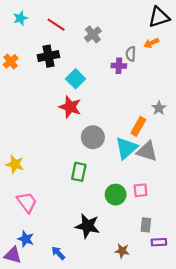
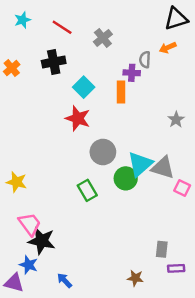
orange rectangle: (138, 126) -> (121, 92), moved, turned -30
green rectangle: (79, 172) -> (87, 190), turned -42
pink square: (140, 190) -> (182, 188), moved, turned 32
green circle: (116, 195) -> (126, 178), moved
black star: (87, 226) -> (42, 241), moved

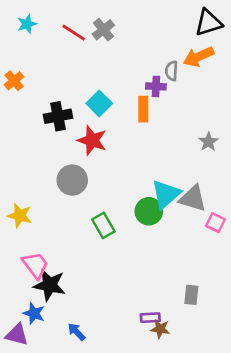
gray cross: (103, 38) -> (103, 30), moved
orange arrow: (168, 48) -> (198, 57), size x1.5
black cross: (54, 62) -> (58, 116), moved
gray circle: (103, 152) -> (72, 180), moved
purple rectangle: (176, 268) -> (150, 318), moved

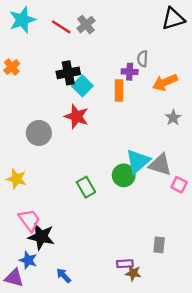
cyan star: (27, 24) -> (22, 20), size x1.6
orange arrow: (198, 57) -> (165, 82), moved
black cross: (58, 116) -> (68, 73), moved
gray circle: (72, 180) -> (39, 133), moved

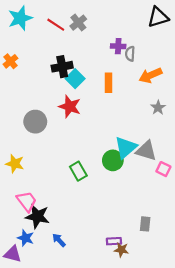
purple cross: (130, 72) -> (118, 46), moved
blue arrow: (64, 276) -> (59, 240), moved

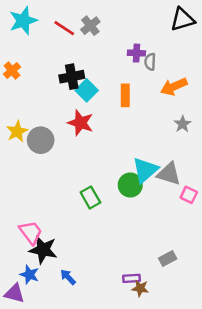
yellow star: (15, 164) -> (17, 131), moved, turned 30
gray rectangle: (145, 224) -> (168, 258), turned 56

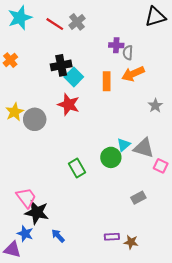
orange arrow: (174, 87) -> (133, 74), moved
cyan triangle: (145, 170) -> (124, 145), size x0.6
gray rectangle: (168, 258) -> (138, 198), moved
brown star: (140, 288) -> (131, 242), moved

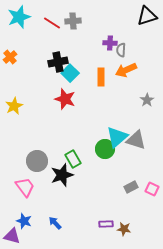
gray cross: (77, 22) -> (73, 21), turned 35
gray circle: (35, 119) -> (37, 161), moved
cyan triangle: (124, 145) -> (117, 137), size x1.6
pink square: (161, 166) -> (152, 189), moved
black star: (37, 212) -> (62, 175), moved, turned -30

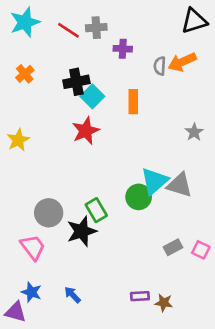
purple cross: (110, 43) -> (123, 49), moved
orange cross: (10, 57) -> (25, 74), moved
orange arrow: (126, 70) -> (182, 62), moved
red star: (65, 99) -> (86, 131), turned 30

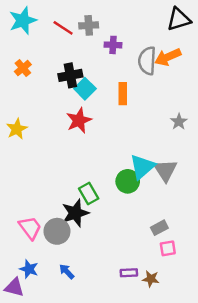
gray semicircle: (160, 66) -> (147, 61), size x1.6
gray triangle: (180, 185) -> (165, 170), turned 40
gray circle: (49, 213) -> (57, 231), moved
pink square: (201, 250) -> (168, 248), moved, turned -35

